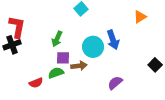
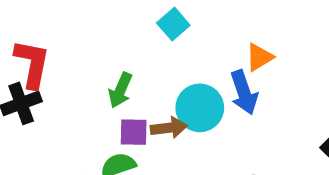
orange triangle: (140, 17) -> (259, 57), moved
brown arrow: (79, 66) -> (169, 128), moved

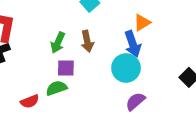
cyan circle: (200, 108) -> (126, 68), moved
brown arrow: (169, 128) -> (87, 41), moved, turned 85

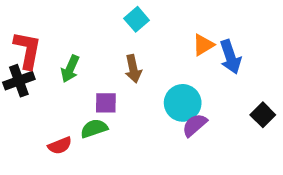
green arrow: (58, 43) -> (70, 69), moved
blue arrow: (133, 44) -> (230, 57), moved
purple semicircle: (135, 101) -> (195, 125), moved

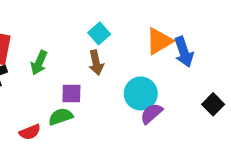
cyan square: (137, 19) -> (99, 33), moved
orange triangle: (203, 45) -> (159, 41), size x1.4

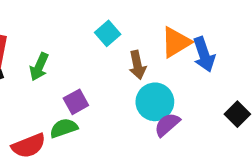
brown arrow: (96, 63) -> (137, 65), moved
purple square: (71, 93) -> (76, 102), turned -30
red semicircle: (30, 132) -> (29, 146), size x1.4

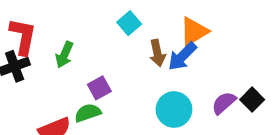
blue arrow: (204, 54) -> (182, 56), moved, turned 64
cyan circle: (155, 102) -> (174, 109), moved
purple semicircle: (167, 125) -> (224, 103), moved

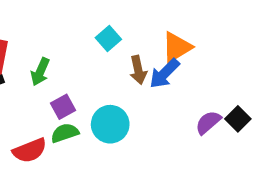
purple square: (99, 88) -> (63, 107), moved
cyan circle: (174, 109) -> (110, 124), moved

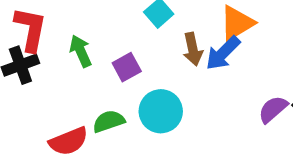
green arrow: (40, 72) -> (81, 51), turned 132
purple square: (63, 107) -> (127, 67), moved

